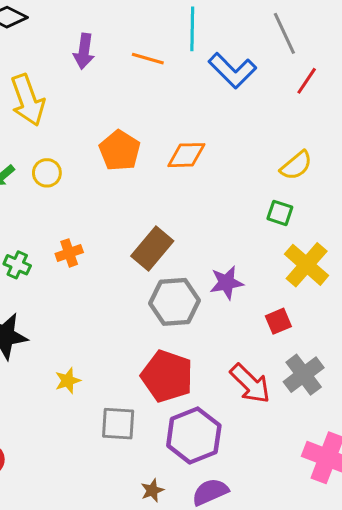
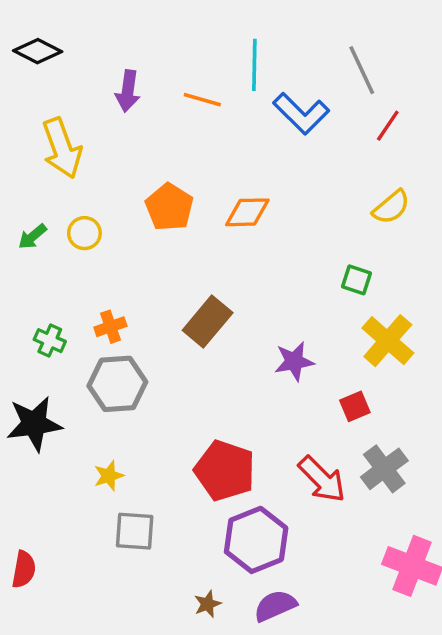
yellow semicircle: (296, 165) -> (391, 207), moved
gray hexagon: (175, 302) -> (117, 384), moved
gray square: (118, 424) -> (135, 531), moved

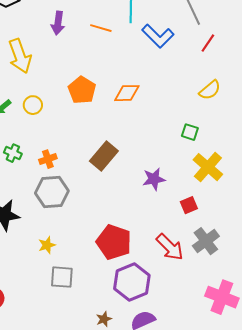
green cross: (50, 341) -> (13, 153), moved

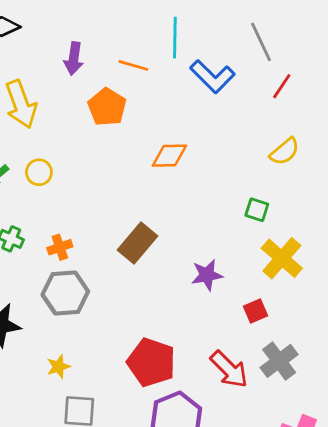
orange pentagon: (82, 90) -> (107, 107), moved

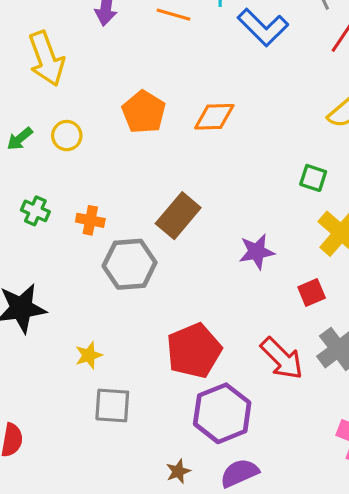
orange pentagon: (107, 107) -> (144, 112), moved
orange cross: (60, 247) -> (90, 220), turned 30
gray hexagon: (65, 293) -> (130, 264), moved
red pentagon: (151, 362) -> (194, 351), turned 30

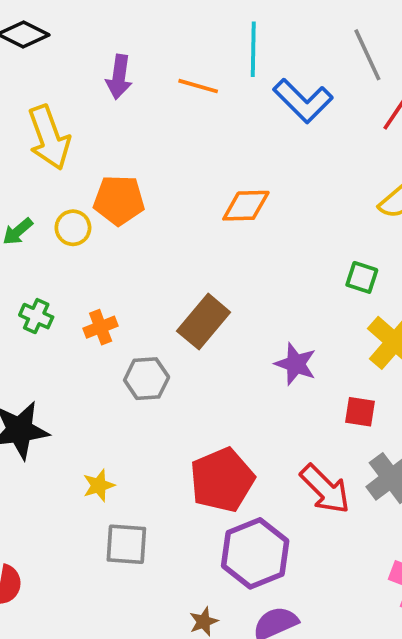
orange pentagon: (144, 112) -> (119, 200), moved, turned -30
orange cross: (90, 220) -> (101, 327), turned -32
purple star: (257, 252) -> (296, 364), turned 30
gray hexagon: (130, 264) -> (147, 379), size x0.7
red square: (312, 292) -> (360, 412), turned 32

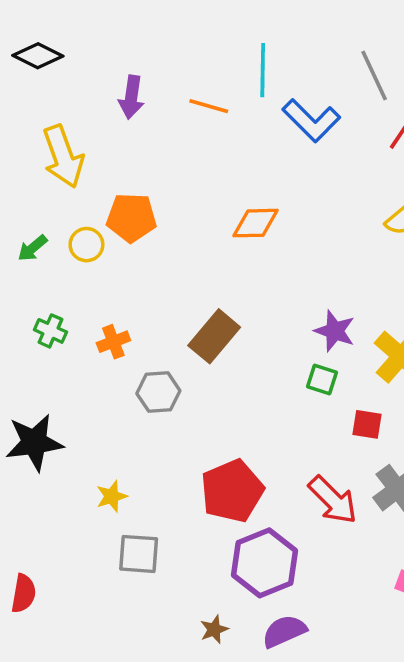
green square: (362, 277) -> (322, 379), moved
purple star: (296, 364) -> (335, 331), moved

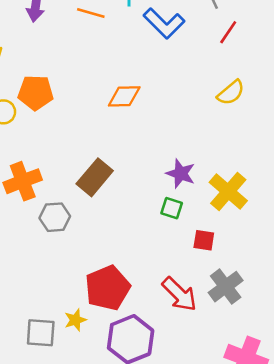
orange cross: (113, 342) -> (23, 181), size x1.6
yellow star: (112, 496) -> (75, 320), moved

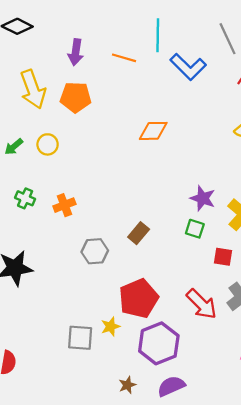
orange pentagon: (36, 93) -> (76, 97), moved
brown rectangle: (95, 177) -> (139, 233), moved, size x0.7
orange cross: (23, 181) -> (64, 205), size x0.7
gray hexagon: (55, 217) -> (95, 251), moved

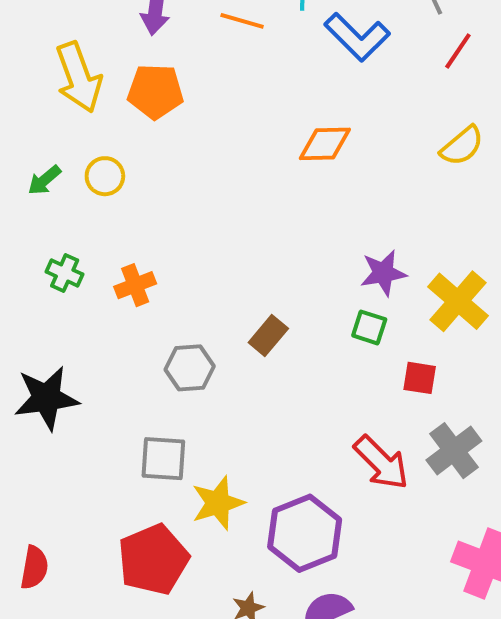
orange diamond: (153, 131) -> (325, 144), moved
purple star: (203, 198) -> (383, 273), turned -30
red pentagon: (139, 298) -> (153, 559), moved
yellow star: (111, 327) -> (218, 503), size x1.5
gray square: (80, 338) -> (163, 459), moved

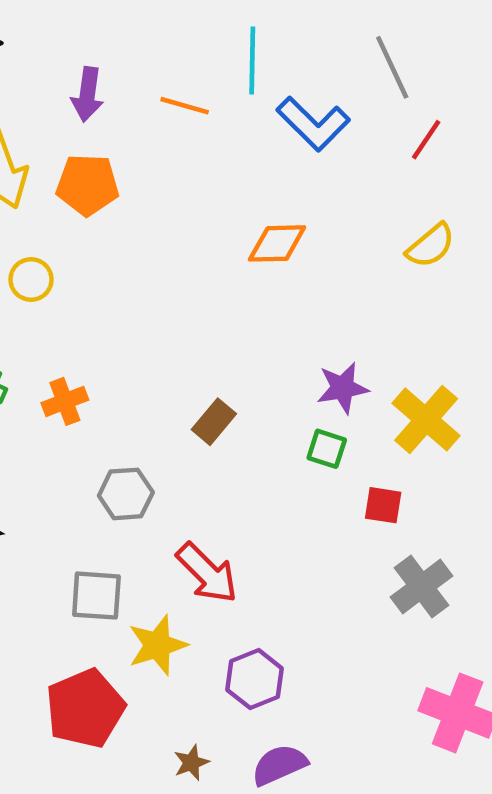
brown rectangle: (268, 336) -> (214, 422), moved
red arrow: (381, 463) -> (207, 573), moved
purple hexagon: (305, 533) -> (254, 679), size x0.7

